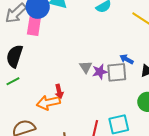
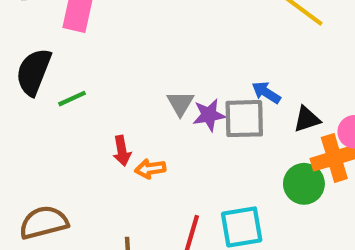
green line: (13, 81) -> (72, 99), moved
orange arrow: (48, 103) -> (150, 169), moved, size x0.6

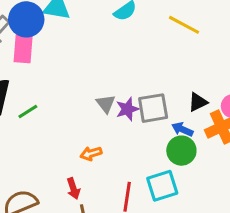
blue arrow: (266, 92) -> (182, 129), moved
red arrow: (122, 151) -> (73, 189), moved
green circle: (304, 184) -> (181, 151), moved

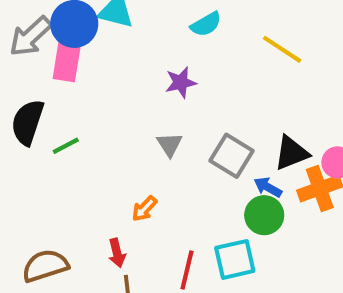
black triangle: (198, 102) -> (291, 153), size x1.4
gray square: (153, 108) -> (232, 156), turned 36
purple star: (127, 109) -> (181, 82), moved
orange arrow: (91, 154) -> (144, 209), turned -35

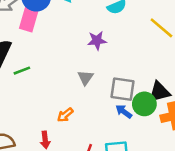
gray square: (232, 156) -> (122, 89), turned -30
blue arrow: (268, 187) -> (124, 112), moved
green circle: (264, 215) -> (144, 104), moved

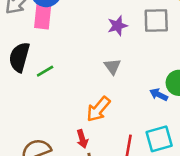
gray square: (122, 89) -> (156, 21), moved
orange arrow: (65, 115) -> (98, 109), size x1.5

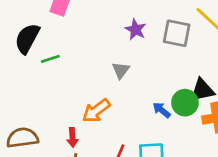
purple star: (117, 26) -> (136, 29), turned 30

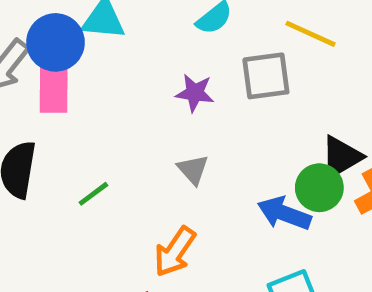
green line: (50, 59) -> (93, 194), moved
blue arrow: (162, 110) -> (284, 213), size x1.5

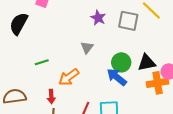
green circle: (319, 188) -> (121, 62), moved
green line: (93, 194) -> (42, 62), moved

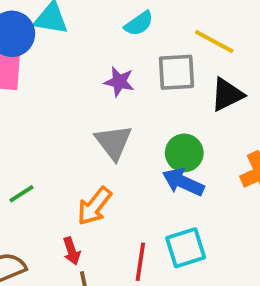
gray triangle: (87, 48) -> (113, 142), size x1.5
green line: (42, 62) -> (21, 194), moved
black triangle: (147, 63) -> (227, 95), moved

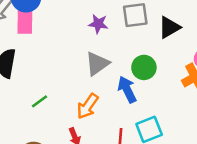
gray triangle: (113, 142) -> (97, 64), turned 36
blue arrow: (183, 182) -> (127, 89), moved, turned 44

